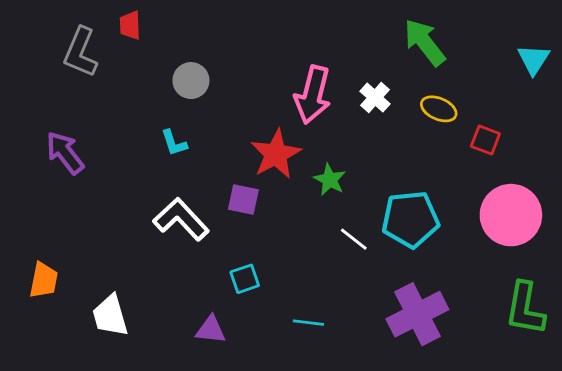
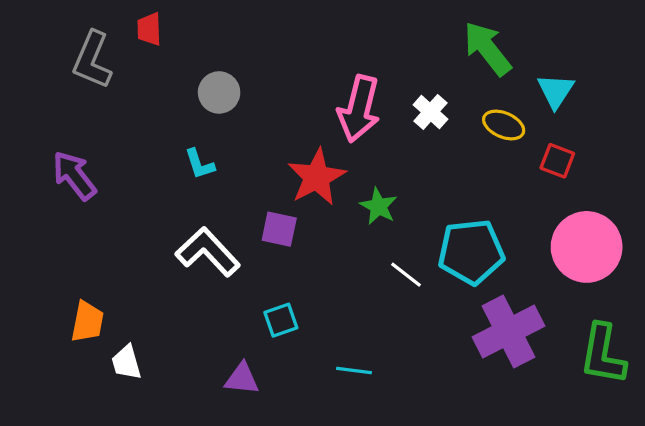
cyan triangle: (534, 59) -> (556, 91), moved
orange trapezoid: (44, 280) -> (87, 322), moved
purple cross: (417, 314) -> (509, 332), moved
white trapezoid: (110, 316) -> (126, 362), size x0.7

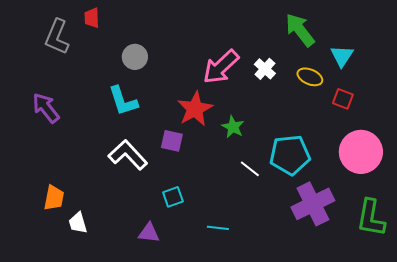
pink arrow: (359, 109) -> (221, 67), turned 33
cyan L-shape: (200, 164) -> (123, 101), size x1.6

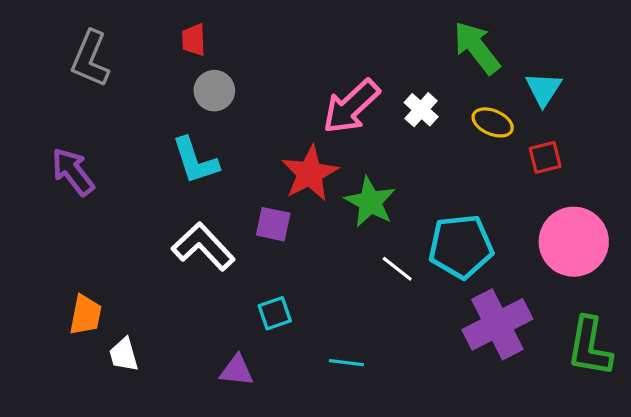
red trapezoid: (92, 18) -> (194, 40), moved
red square: (343, 99) -> (545, 157), turned -35
green star: (233, 127) -> (370, 202), size x1.4

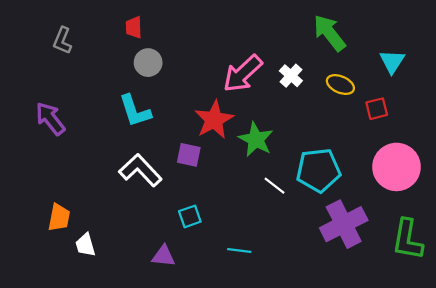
gray L-shape: (90, 59) -> (62, 41), size x0.7
cyan triangle: (544, 89) -> (392, 61), moved

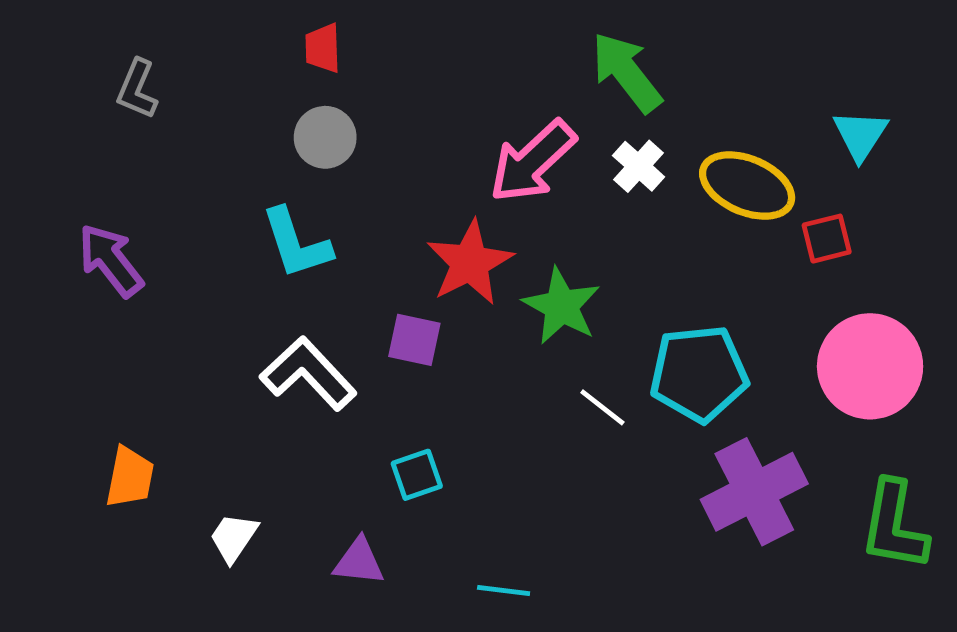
red trapezoid: (134, 27) -> (323, 48), moved
green arrow: (329, 33) -> (627, 72), moved
yellow ellipse: (340, 85) -> (747, 186), size x1.5
white trapezoid: (85, 245) -> (234, 538), moved, turned 50
cyan line: (239, 250) -> (504, 591), moved

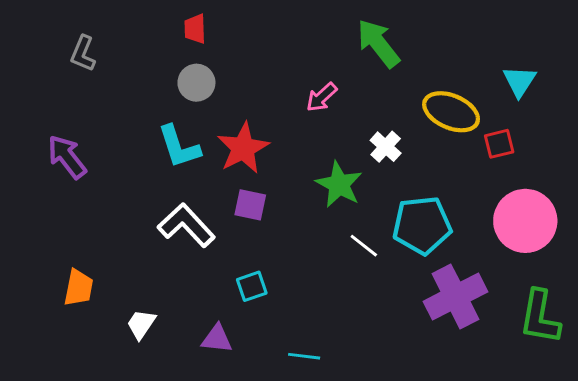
pink arrow: (532, 161) -> (322, 97), size x0.6
white cross: (639, 166) -> (386, 147), moved
red star: (470, 263) -> (243, 148), moved

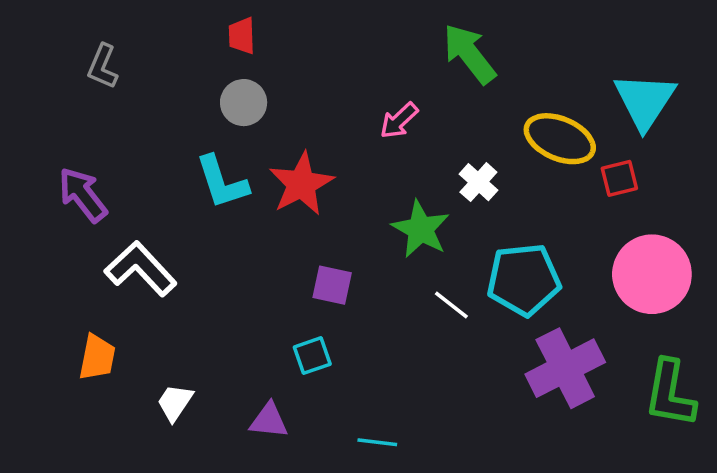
cyan triangle: (519, 81) -> (645, 101), size x1.5
purple square: (250, 205) -> (332, 285), moved
white L-shape: (186, 225) -> (141, 269), moved

